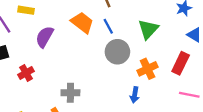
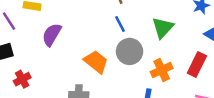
orange trapezoid: (82, 23) -> (96, 62), moved
red cross: (26, 73) -> (22, 79), moved

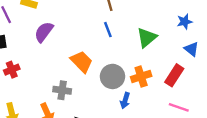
gray circle: (130, 51) -> (112, 76), moved

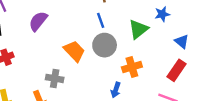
blue star: (185, 22) -> (162, 14), moved
red rectangle: (174, 75) -> (176, 70), moved
gray circle: (112, 76) -> (105, 45), moved

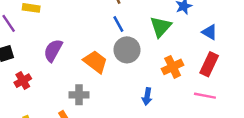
purple semicircle: (38, 21) -> (53, 50), moved
orange cross: (132, 67) -> (173, 67), moved

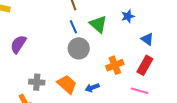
green triangle: (161, 27) -> (98, 24), moved, turned -36
orange trapezoid: (95, 62) -> (67, 84), moved
blue arrow: (147, 96) -> (92, 88), turned 56

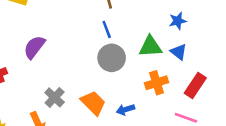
green triangle: (98, 24) -> (150, 47), moved, turned -48
blue triangle: (147, 39) -> (179, 52), moved
gray cross: (37, 82) -> (55, 97), turned 35

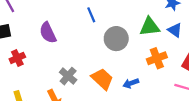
blue line: (107, 29) -> (91, 15), moved
purple semicircle: (34, 47) -> (48, 33), turned -60

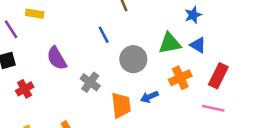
gray cross: (68, 76) -> (90, 82), moved
orange trapezoid: (102, 79) -> (121, 105), turned 45
blue arrow: (131, 83) -> (149, 97), moved

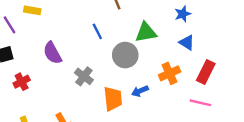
green triangle: (170, 43) -> (146, 32), moved

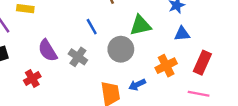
blue triangle: (187, 43) -> (182, 34), turned -35
gray cross: (84, 76) -> (78, 57), moved
red cross: (22, 82) -> (32, 79), moved

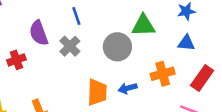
blue line: (92, 27) -> (76, 16), moved

